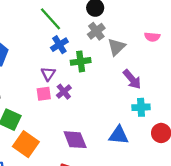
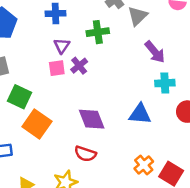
blue cross: (59, 45) -> (56, 13), moved, turned 30

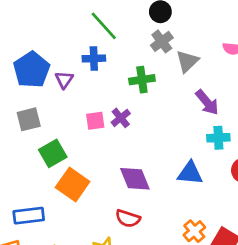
purple triangle: (62, 46) -> (64, 80), moved
green square: (20, 97) -> (53, 153), turned 35

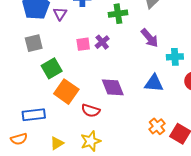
purple arrow: (207, 102) -> (150, 38), moved
red semicircle: (128, 218) -> (91, 111), moved

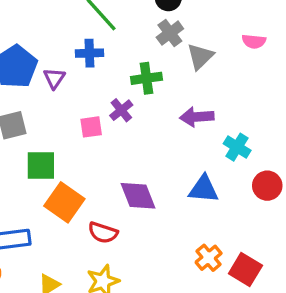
purple arrow: (150, 38) -> (197, 117), turned 126
purple cross: (102, 42) -> (121, 110), moved
cyan cross: (175, 57) -> (237, 147), turned 35
green square: (52, 68) -> (41, 166), turned 30

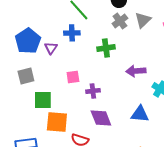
gray triangle: (200, 56) -> (143, 20), moved
purple cross: (121, 110) -> (93, 91), moved, turned 32
orange square: (64, 202) -> (57, 122), turned -30

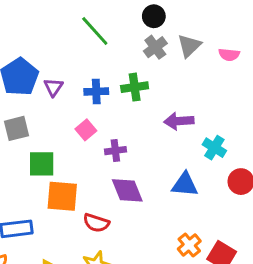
blue cross: (72, 33) -> (96, 92), moved
pink square: (73, 77) -> (86, 130), turned -32

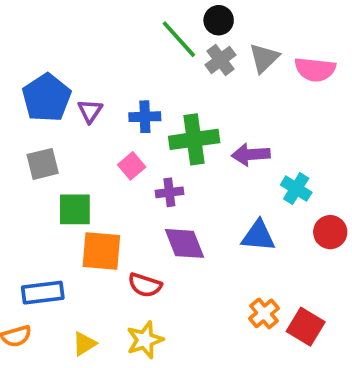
green line: (95, 31) -> (179, 39), moved
pink semicircle: (229, 55) -> (315, 69), size x1.5
green cross: (135, 87) -> (194, 139), moved, size x1.4

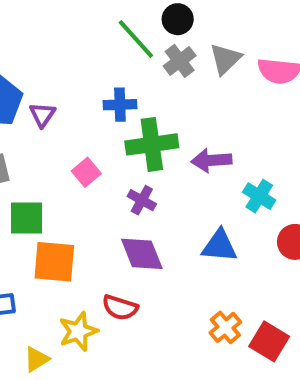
blue cross: (145, 117) -> (120, 105), moved
purple cross: (169, 192) -> (142, 200), moved, turned 36
red semicircle: (145, 285) -> (120, 308), moved
yellow star: (145, 340) -> (78, 331), moved

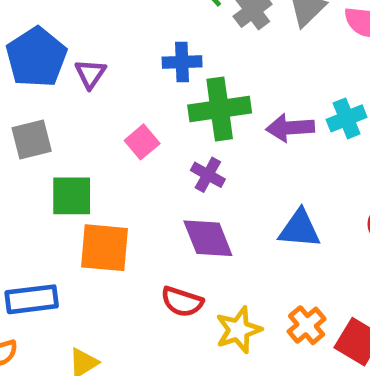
cyan cross: (259, 196) -> (347, 118), moved, turned 36
yellow star: (78, 331) -> (238, 330), moved

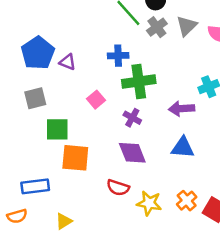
purple triangle: (90, 74) -> (68, 62), turned -42
purple arrow: (290, 128) -> (181, 109), moved
yellow star: (238, 330) -> (149, 203), turned 30

